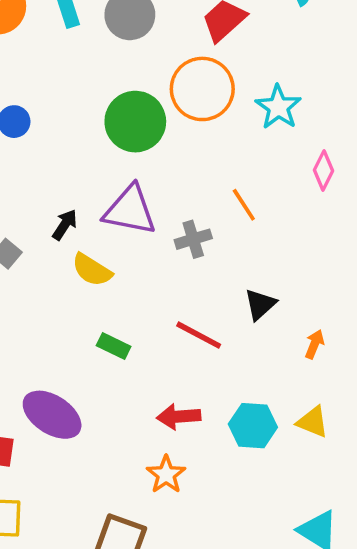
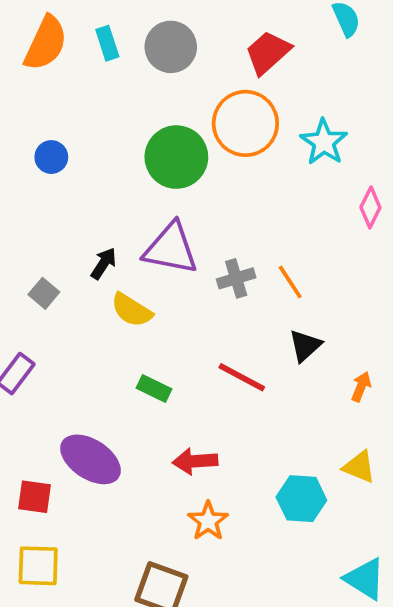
orange line: (244, 205) -> (290, 282), moved
red arrow: (179, 417) -> (195, 461), moved
cyan hexagon: (253, 426) -> (301, 499), moved

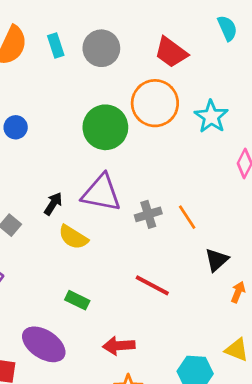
red trapezoid: (268, 52) -> (171, 52), turned -102
black triangle: (305, 346) -> (217, 260), moved
green rectangle: (154, 388) -> (77, 300), moved

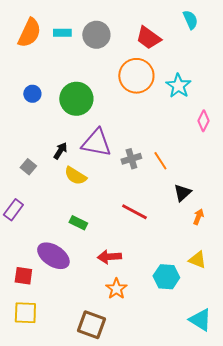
cyan rectangle: (56, 46) -> (62, 33), turned -72
green circle: (105, 127) -> (76, 99), moved

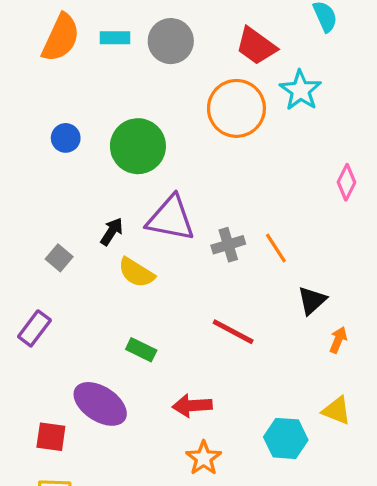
cyan star: (178, 86) -> (300, 90), moved

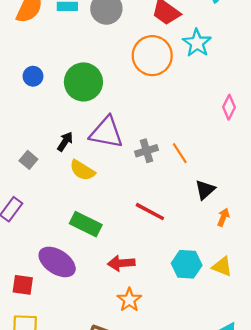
green rectangle: (141, 350) -> (86, 224), size x1.5
cyan hexagon: (286, 438) -> (187, 264), moved

